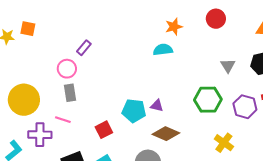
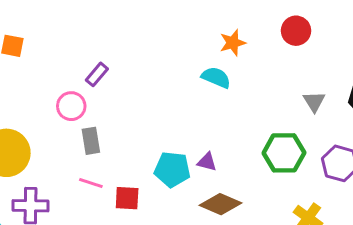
cyan semicircle: (163, 50) -> (216, 77), turned 30
gray rectangle: (70, 93) -> (91, 141), moved
pink line: (63, 120) -> (91, 183), moved
red square: (104, 130) -> (127, 198), turned 30

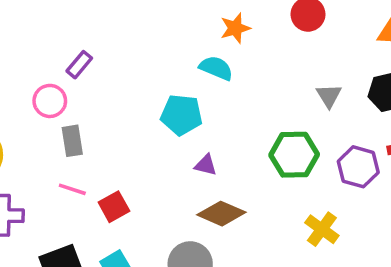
cyan pentagon: (172, 169) -> (181, 115), moved
red square: (127, 198) -> (114, 207), turned -32

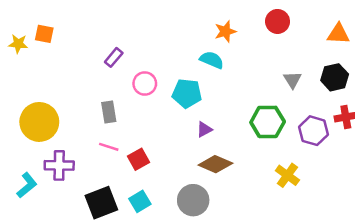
pink circle: (50, 101) -> (145, 84), moved
purple triangle: (206, 165) -> (204, 129), turned -42

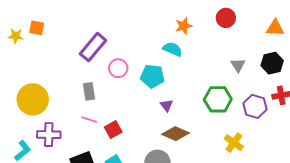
purple rectangle: (114, 57) -> (93, 47), size x1.8
purple triangle: (204, 129) -> (167, 105), turned -40

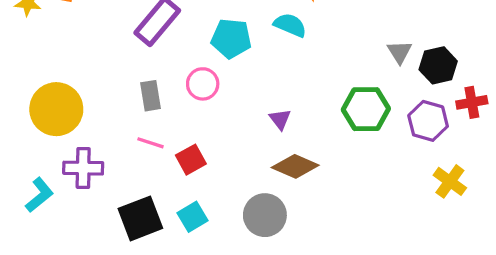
black hexagon: (272, 63) -> (438, 65), moved
pink circle: (118, 68) -> (203, 84), moved
cyan pentagon: (152, 76) -> (231, 38), moved
yellow cross: (234, 143) -> (450, 181), moved

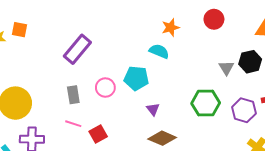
cyan pentagon: (231, 38) -> (136, 78), moved
black hexagon: (438, 65) -> (250, 62), moved

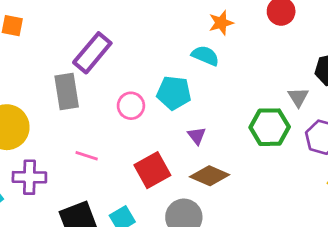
gray triangle: (226, 68) -> (298, 97), moved
gray rectangle: (73, 95) -> (67, 91), moved, size x1.4
red square: (98, 134) -> (152, 170), moved, size x1.4

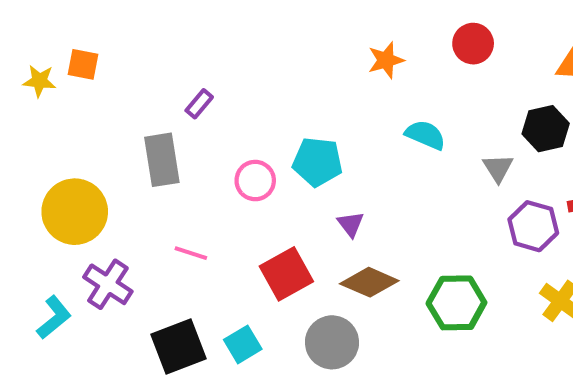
purple rectangle: (92, 53) -> (199, 104), size x0.5
cyan semicircle: (205, 56) -> (425, 135), moved
green hexagon: (270, 127) -> (456, 303), moved
purple cross: (29, 177) -> (108, 284), turned 32

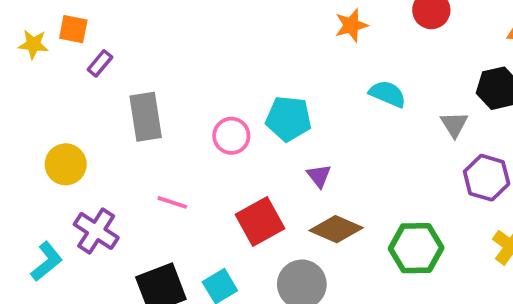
purple rectangle: (199, 104) -> (100, 63), moved
yellow circle: (75, 212) -> (66, 164), size x0.7

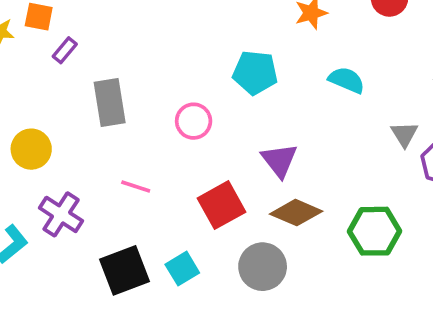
cyan pentagon: (288, 119) -> (255, 73), moved
gray triangle: (454, 124) -> (404, 134), moved
purple triangle: (319, 176) -> (279, 160), size x1.5

